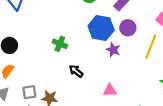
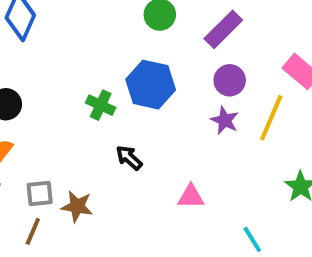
blue hexagon: (101, 28) -> (151, 85), moved
purple star: (113, 50) -> (225, 120), moved

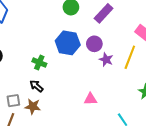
purple circle: (230, 80) -> (94, 44), moved
green cross: (101, 105) -> (39, 63), moved
black arrow: (129, 158) -> (36, 86), moved

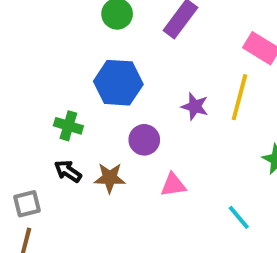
purple circle: (94, 44) -> (144, 140), moved
brown star: (33, 106) -> (110, 178), moved

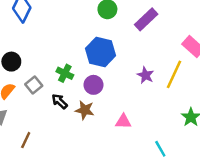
purple circle: (144, 140) -> (93, 85), moved
gray square: (27, 204) -> (34, 85), moved, turned -35

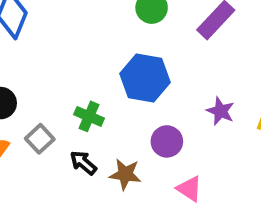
purple circle: (93, 85) -> (167, 141), moved
pink triangle: (123, 121) -> (189, 189), turned 35

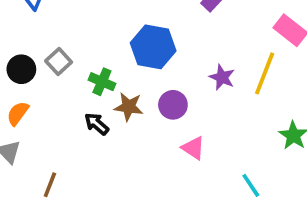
gray square: (40, 139) -> (59, 62), moved
brown star: (125, 174) -> (129, 107), moved

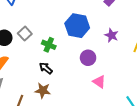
purple star: (222, 77) -> (111, 35), moved
brown star: (129, 107) -> (43, 90), moved

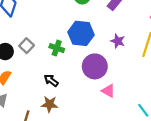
green cross: (49, 45) -> (57, 48), moved
purple circle: (88, 58) -> (95, 66), size x1.5

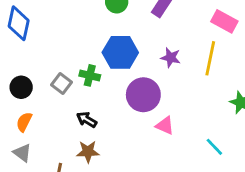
gray square: (27, 46) -> (62, 83), moved

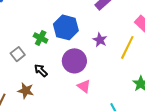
gray square: (62, 83) -> (18, 54), moved
black arrow: (87, 120) -> (41, 70), moved

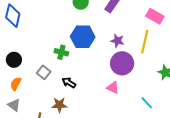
purple circle: (74, 61) -> (122, 63), moved

